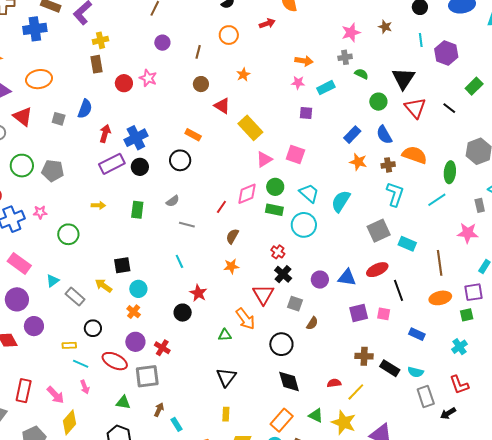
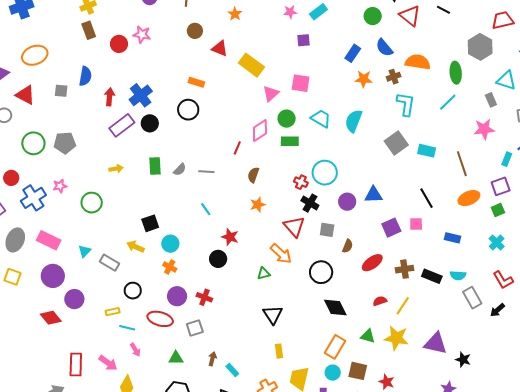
gray semicircle: (173, 201) -> (180, 169), moved
cyan circle: (304, 225) -> (325, 173), moved
red ellipse: (377, 270) -> (372, 263), moved
gray square: (147, 376) -> (195, 328), size x0.7

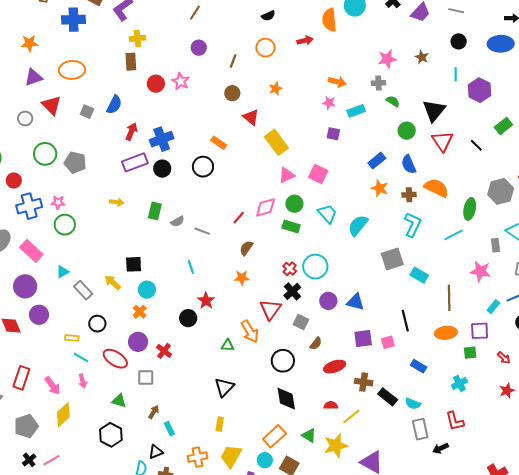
green circle: (92, 203) -> (65, 225), moved
pink square: (416, 224) -> (388, 342), turned -32
yellow star: (396, 338) -> (336, 446), turned 30

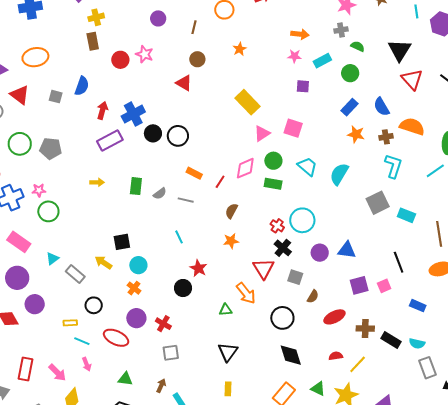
red triangle: (251, 117) -> (184, 83), moved
green circle: (407, 131) -> (350, 73), moved
orange rectangle: (219, 143) -> (194, 173), moved
black circle: (162, 169) -> (153, 133), moved
gray square: (146, 377) -> (171, 353), moved

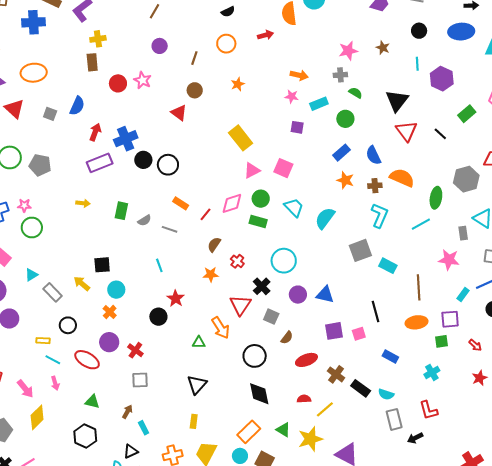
red cross: (277, 226) -> (237, 261), moved
brown cross: (365, 329) -> (336, 374), turned 30

